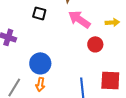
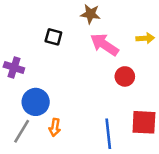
yellow arrow: (112, 22) -> (145, 38), moved
blue circle: (40, 63) -> (36, 102), moved

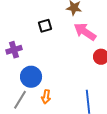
black square: (53, 37) -> (45, 26), turned -32
purple cross: (14, 68) -> (14, 50), turned -35

